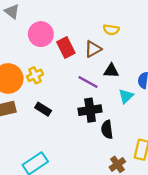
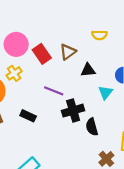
yellow semicircle: (111, 30) -> (99, 35), moved
yellow cross: (35, 75) -> (14, 73), moved
purple line: (88, 82) -> (54, 91), moved

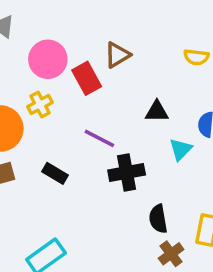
yellow semicircle: (99, 35) -> (196, 57), moved
brown triangle: (68, 52) -> (117, 55), moved
black semicircle: (92, 127) -> (158, 219), moved

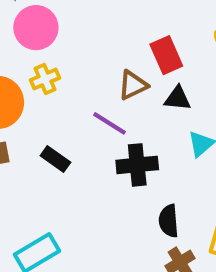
brown triangle: (117, 55) -> (133, 85), moved
pink circle: (48, 59) -> (36, 28), moved
red rectangle: (87, 78) -> (166, 55), moved

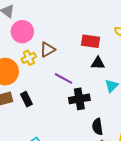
red rectangle: (166, 55) -> (90, 41), turned -54
brown triangle: (133, 85) -> (47, 50), moved
black rectangle: (55, 159) -> (26, 99), moved, turned 32

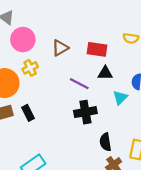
brown triangle: (47, 50) -> (60, 48), moved
purple line: (64, 78) -> (79, 84), moved

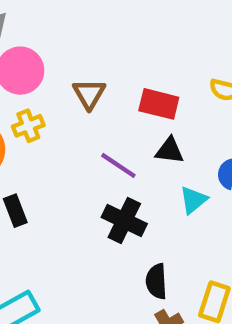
brown triangle: (60, 48) -> (89, 94), turned -36
black cross: (85, 112) -> (124, 221), turned 30

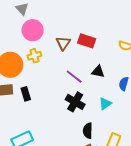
red rectangle: (159, 104) -> (87, 41), moved
cyan triangle: (193, 200) -> (105, 104), moved

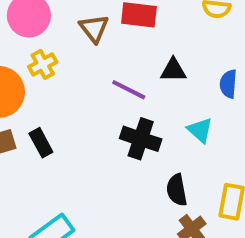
cyan triangle: (105, 104) -> (200, 130), turned -32

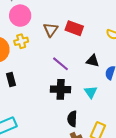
black triangle: (173, 70) -> (93, 61), moved
black cross: (141, 139) -> (61, 89), turned -30

